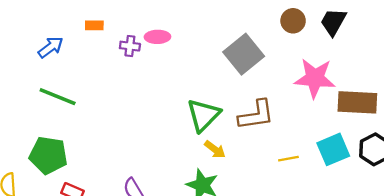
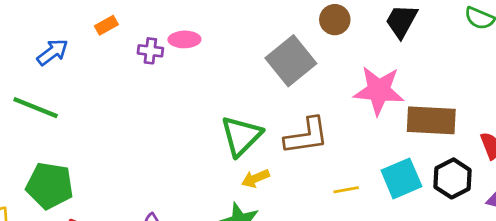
brown circle: (293, 21) -> (335, 20), moved
orange rectangle: (94, 25) -> (106, 25), turned -30
green line: (58, 97) -> (36, 108), moved
yellow arrow: (215, 149) -> (255, 178), turned 120

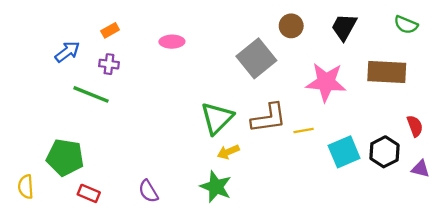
purple cross: (150, 51) -> (109, 64), moved
green line: (36, 108) -> (91, 94), moved
brown rectangle: (431, 120) -> (387, 72), moved
yellow line: (346, 190) -> (304, 130), moved

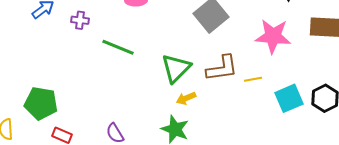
green line: (91, 94) -> (118, 47), moved

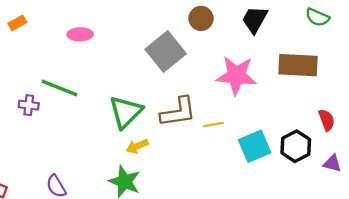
purple cross: (80, 20) -> (29, 105), moved

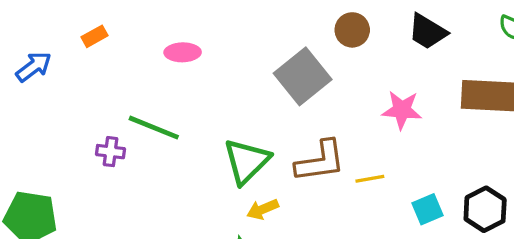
black trapezoid: (255, 20) -> (427, 32), turned -88
pink star: (236, 75) -> (402, 110), size x0.7
cyan square: (255, 146) -> (427, 209), size x0.7

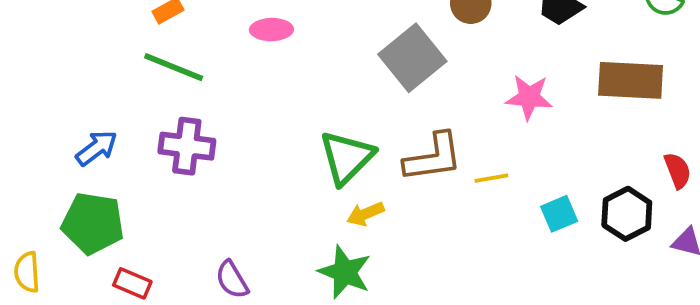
blue arrow: (34, 67) -> (97, 148), moved
green line: (154, 128) -> (174, 67), moved
purple cross: (111, 152) -> (187, 146), size x1.6

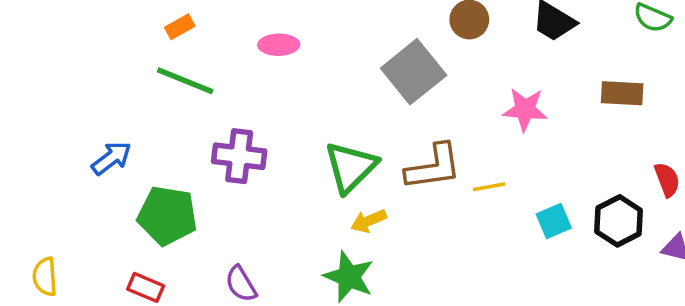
brown rectangle: (631, 80) -> (622, 93), size x0.7
purple cross: (187, 146) -> (239, 156), moved
green pentagon: (93, 223) -> (167, 216), moved

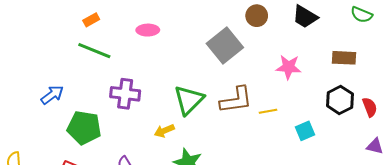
yellow arrow: (369, 221) -> (164, 131), moved
black hexagon: (619, 221) -> (340, 100), moved

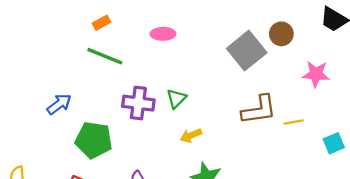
brown circle: (257, 16) -> (281, 34), moved
green triangle: (189, 100) -> (176, 99), moved, size x0.6
yellow arrow: (164, 131) -> (191, 135), moved

